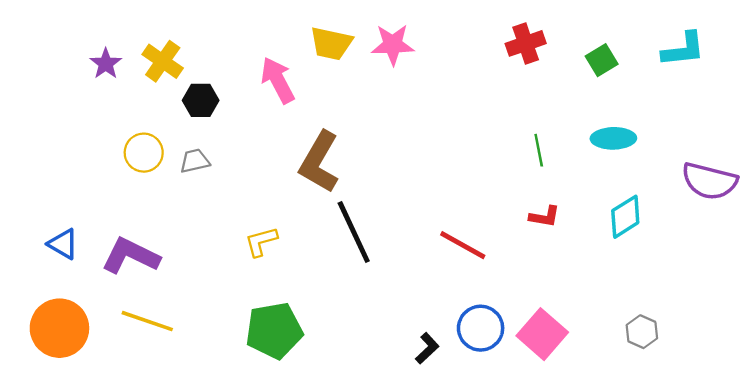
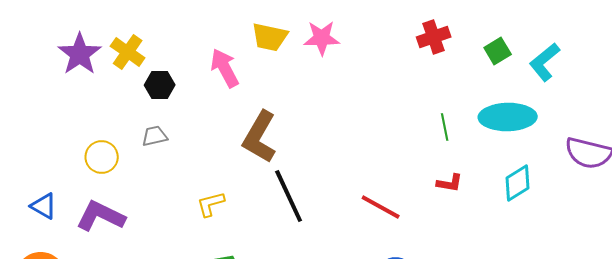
cyan L-shape: (683, 49) -> (545, 62), moved, turned 147
purple star: (106, 64) -> (80, 54), size x1.6
cyan ellipse: (613, 138) -> (508, 117), size x1.5
yellow circle: (144, 153) -> (102, 157), moved

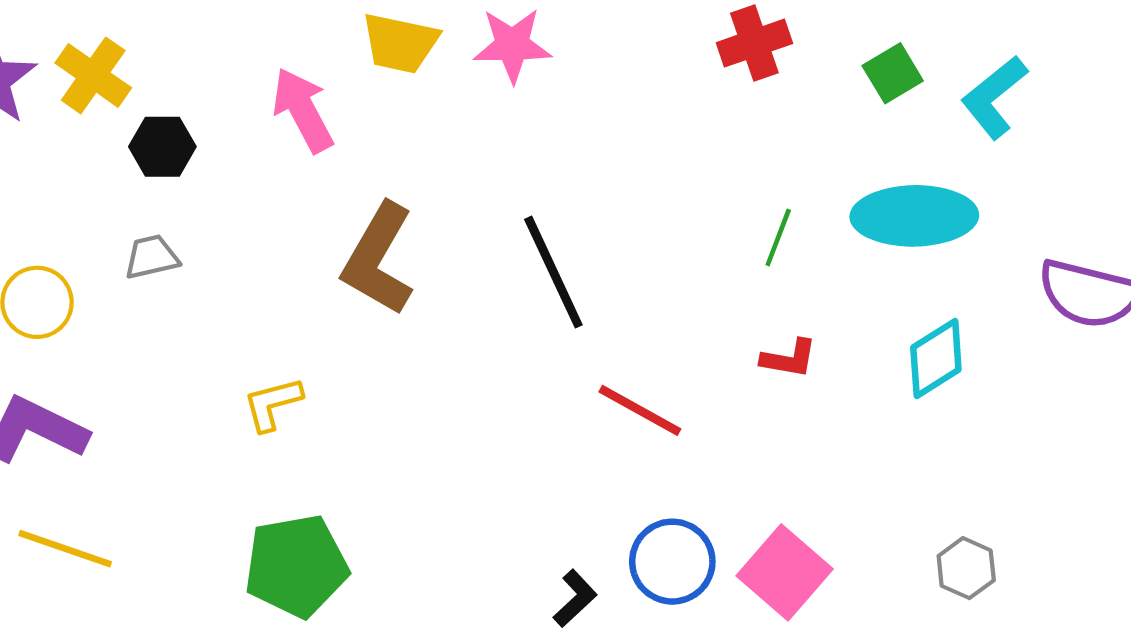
green line: (445, 127) -> (778, 237), turned 32
black line: (289, 196) -> (553, 272), moved

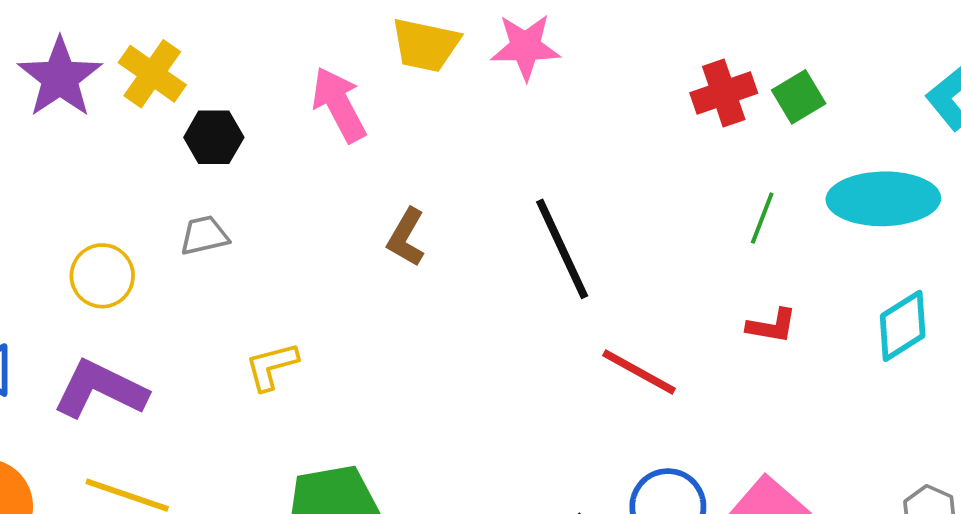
red cross: (754, 43) -> (724, 93), moved
green square: (893, 73) -> (799, 97), moved
brown L-shape: (378, 259) -> (406, 237), size x0.6
yellow L-shape: (273, 404) -> (272, 366), moved

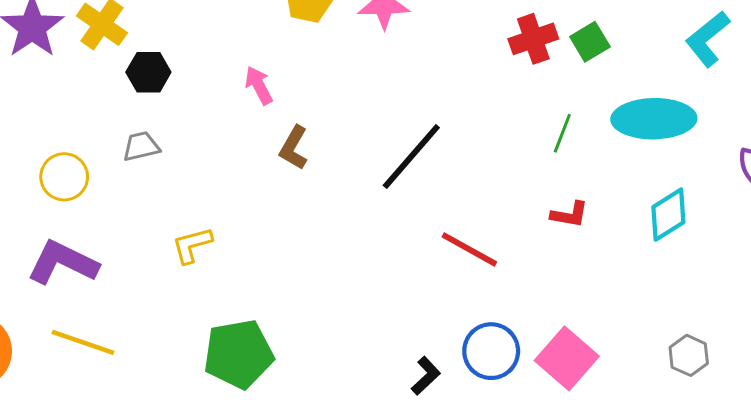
pink arrow: (339, 105) -> (259, 85), moved, size x0.7
black line: (562, 249) -> (411, 156), turned 66

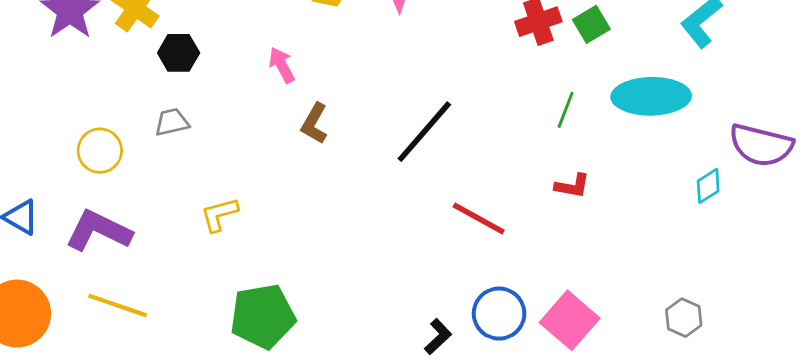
cyan diamond: (668, 215) -> (708, 186), moved, size x0.7

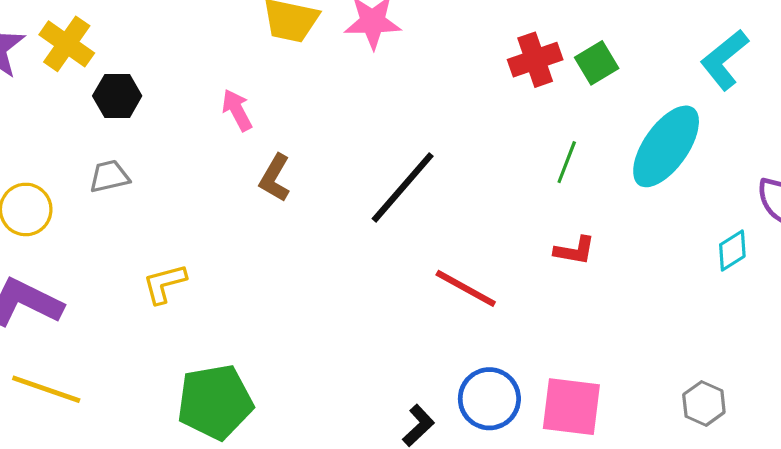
cyan ellipse: (651, 96) -> (666, 146), turned -54
pink square: (570, 320) -> (571, 407), turned -34

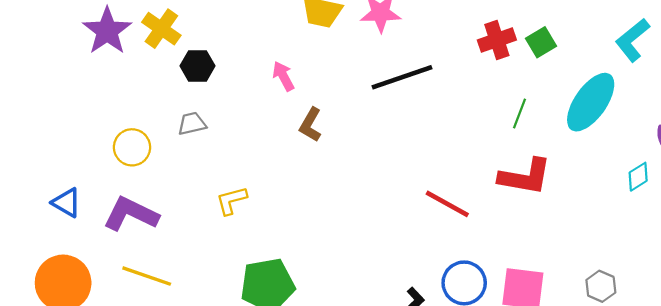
black line: (403, 187) -> (402, 77), moved, turned 30
red L-shape: (575, 250) -> (525, 177), size x1.8
gray hexagon: (704, 403) -> (601, 286), moved

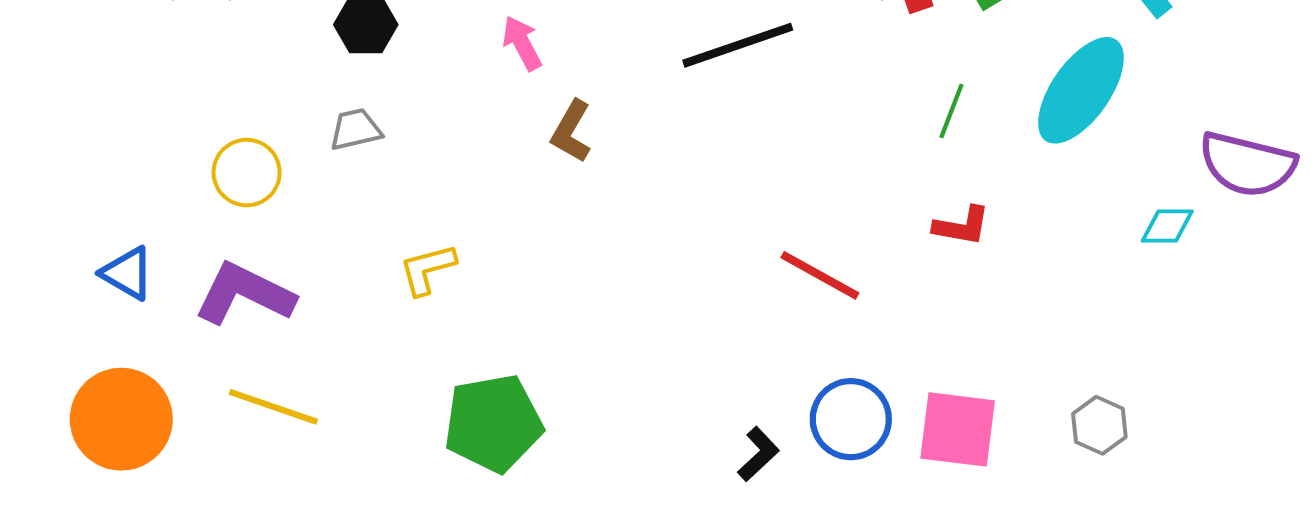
red L-shape: (525, 177) -> (962, 226), size x0.6
cyan diamond: (638, 177) -> (1167, 226), turned 32

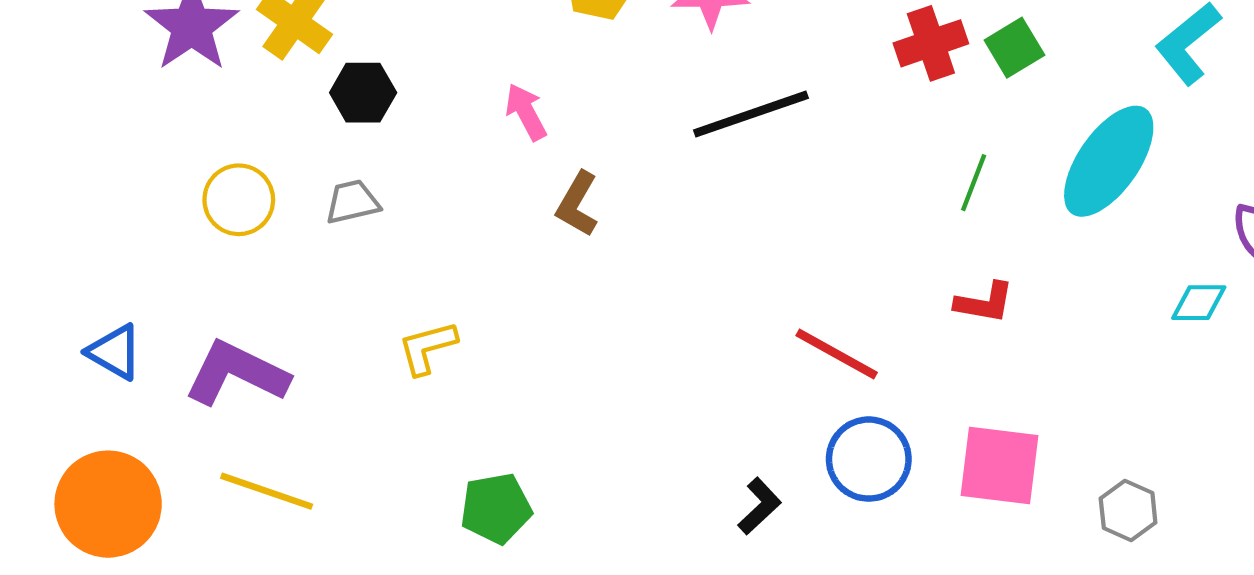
yellow circle: (247, 173) -> (239, 200), moved
blue circle: (851, 419) -> (869, 459), moved
green pentagon: (493, 423) -> (496, 508), size x0.7
pink square: (958, 429) -> (999, 465), moved
black L-shape: (758, 454) -> (759, 506), moved

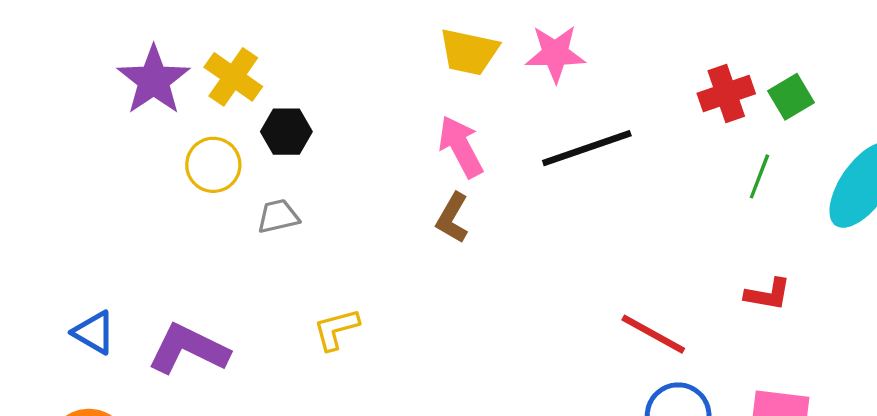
pink arrow: (526, 112) -> (461, 147), moved, size x1.4
green line: (974, 183) -> (759, 176), moved
yellow circle: (239, 200) -> (213, 165), moved

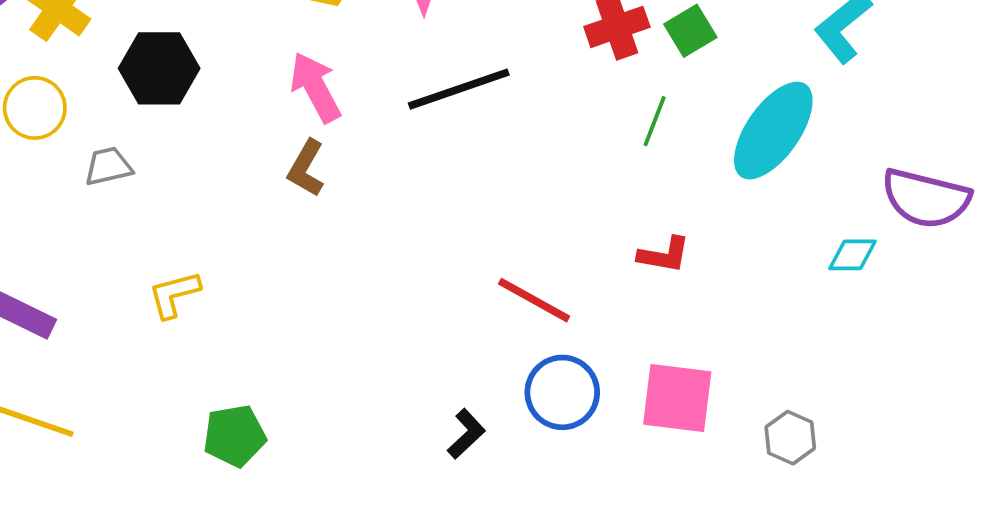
black hexagon: (286, 132) -> (159, 68), moved, size x1.4

